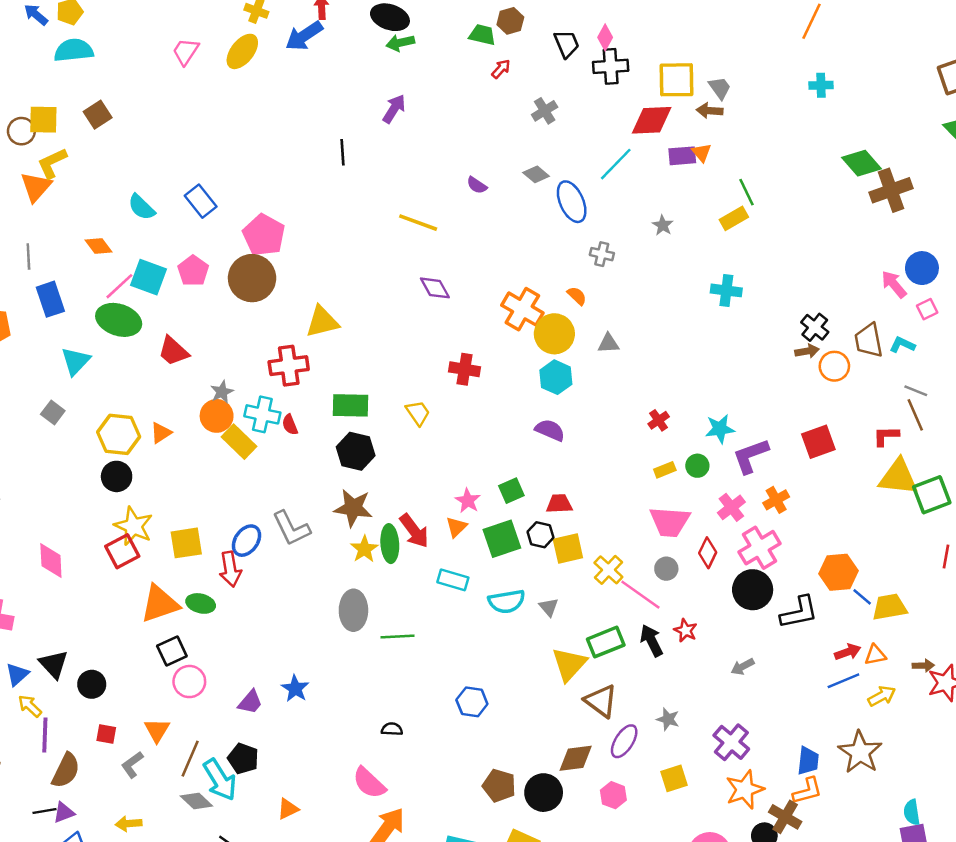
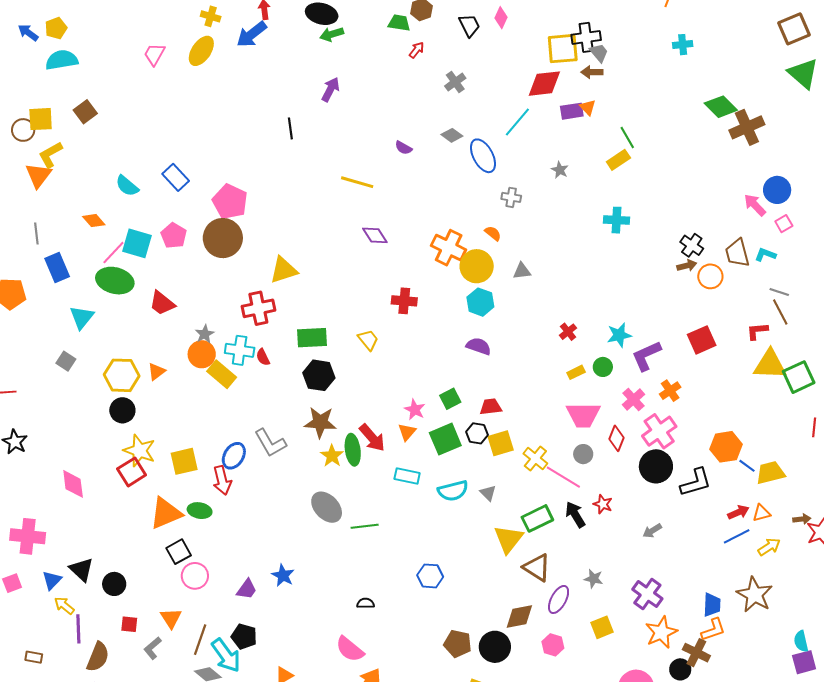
black cross: (611, 66) -> (586, 37), moved
gray ellipse: (353, 610) -> (327, 507), turned -40

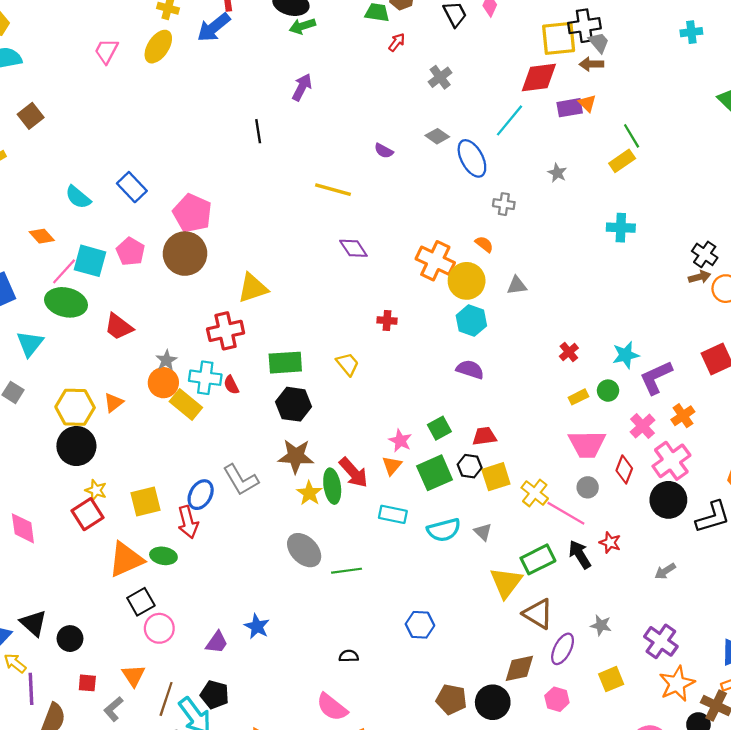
red cross: (404, 301) -> (387, 320), size x0.7
black circle: (122, 410) -> (76, 446), size x1.4
yellow star: (139, 451) -> (96, 490), size x0.6

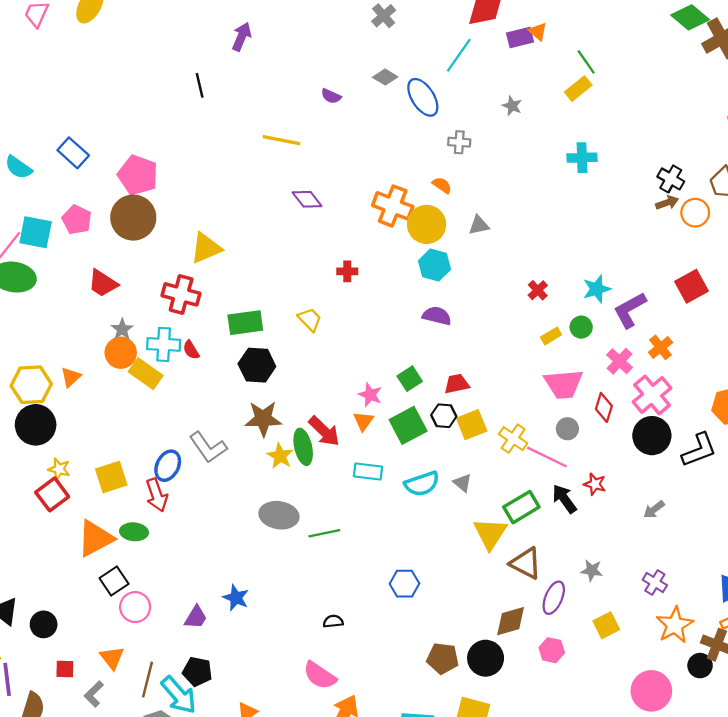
red trapezoid: (119, 327) -> (103, 283), moved
red cross: (226, 331) -> (181, 294), turned 32
gray ellipse: (304, 550) -> (279, 515), turned -32
purple cross: (661, 641) -> (655, 583), size x0.7

